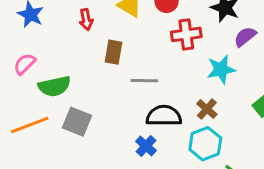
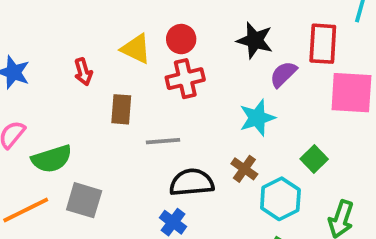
red cross: (186, 34) -> (185, 79), moved
cyan hexagon: (205, 144) -> (280, 199), moved

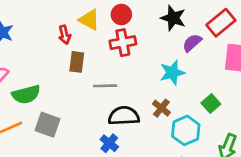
red rectangle: (323, 44) -> (221, 23), turned 44
red arrow: (83, 72) -> (65, 35), moved

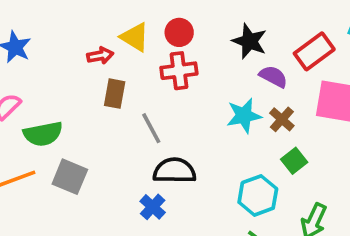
red arrow: (65, 35) -> (100, 56), turned -90
purple semicircle: (192, 43) -> (273, 77), turned 66
gray line: (105, 86) -> (151, 128), turned 60
brown cross: (161, 108) -> (282, 119), moved

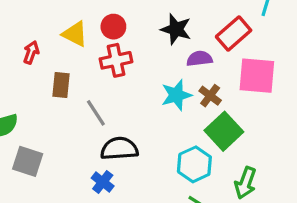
red arrow: (100, 56) -> (31, 52), moved, turned -55
purple semicircle: (273, 77) -> (199, 59), turned -30
green square: (294, 161) -> (224, 131), size x1.6

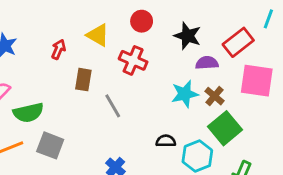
red circle: (113, 27) -> (142, 21), moved
red cross: (116, 60) -> (133, 60), turned 32
black semicircle: (119, 149) -> (166, 141), moved, size x0.6

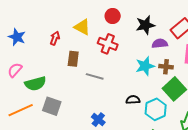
black star: (187, 36) -> (145, 25), turned -30
brown cross: (214, 96) -> (166, 67), turned -32
gray line: (113, 106) -> (95, 76), turned -42

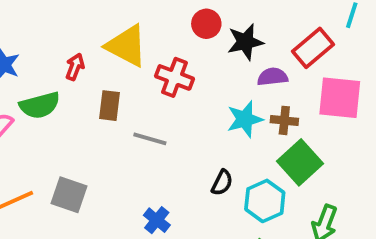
red circle: (113, 16) -> (206, 24), moved
yellow triangle: (82, 27) -> (126, 46), size x1.4
green semicircle: (35, 84) -> (40, 105), moved
black semicircle: (133, 100) -> (222, 183), turned 120

